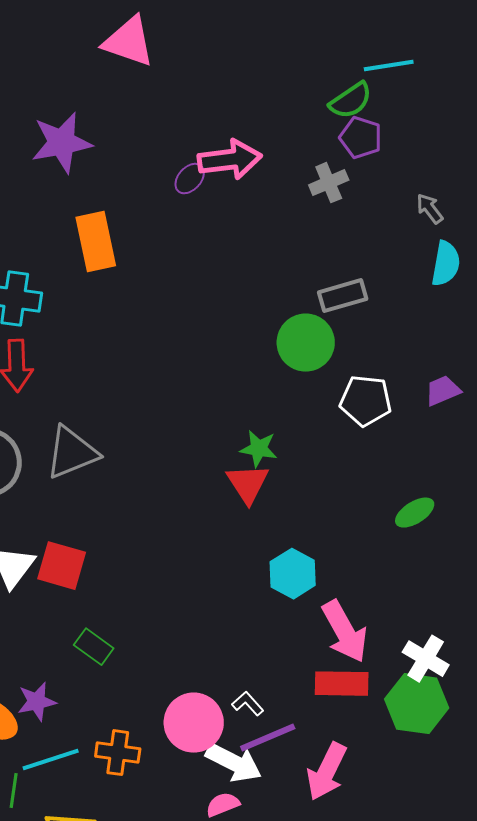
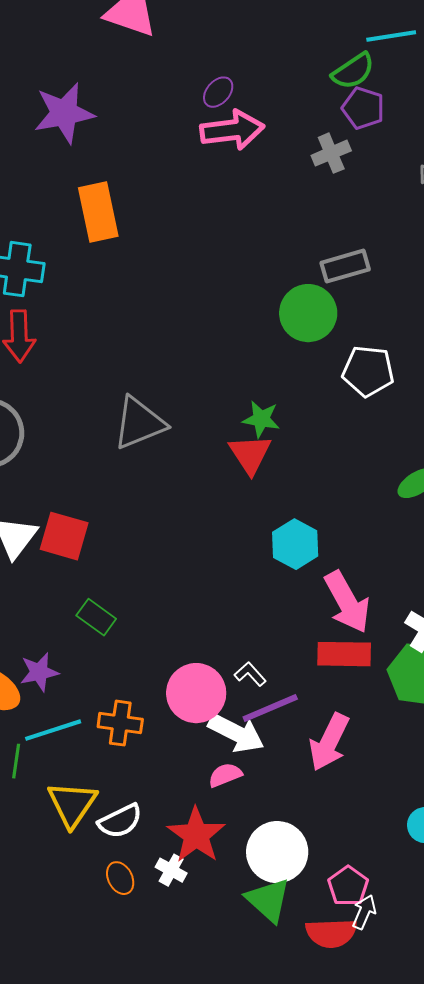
purple ellipse: (190, 179) -> (218, 92), moved
gray triangle: (72, 453) -> (139, 423), moved

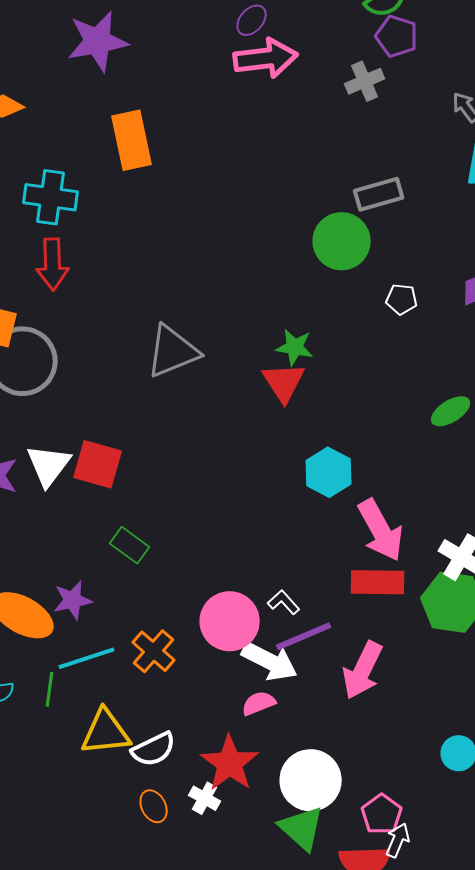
white pentagon: (368, 371) -> (402, 299), size x0.6
orange cross: (120, 723) -> (154, 651), turned 33
yellow triangle: (72, 804) -> (106, 732), turned 50

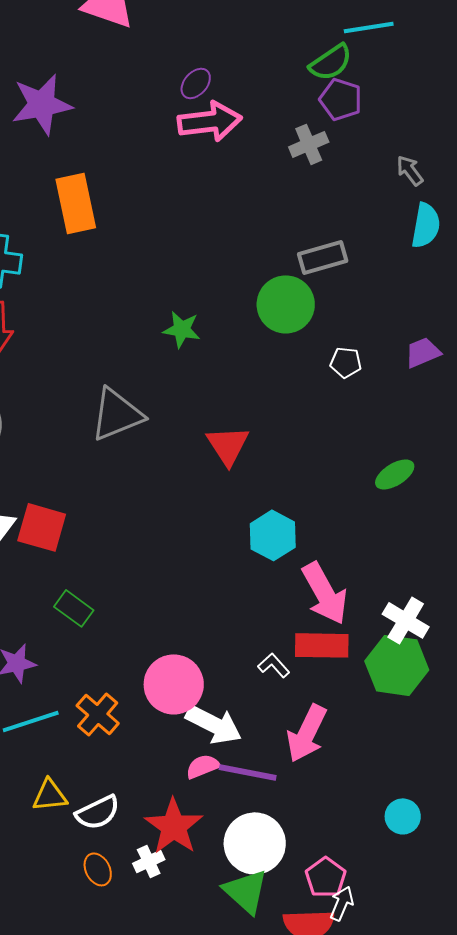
green star: (295, 347) -> (182, 329), moved
white L-shape: (284, 602) -> (274, 665), moved
purple line: (304, 636) -> (248, 772), moved, turned 34
yellow triangle: (106, 732) -> (50, 795), size x0.7
white cross: (205, 798) -> (149, 861), turned 36

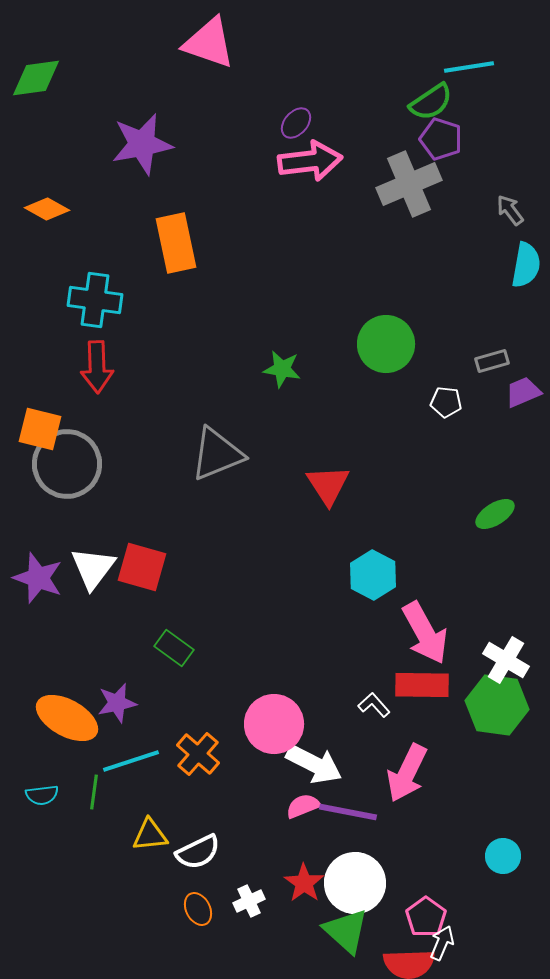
gray cross: (309, 144) -> (409, 184), size x1.6
gray rectangle: (323, 257) -> (492, 361), moved, size x0.7
red star: (174, 826) -> (304, 883), moved, size x0.7

